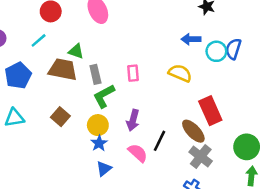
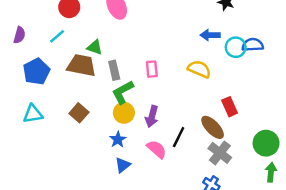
blue semicircle: (233, 49) -> (253, 45), turned 70
red rectangle: (210, 111) -> (230, 107), size x0.7
yellow circle: (98, 125) -> (124, 113), moved

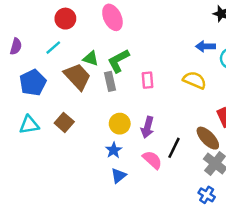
brown trapezoid: (81, 65) -> (77, 77), turned 36
green L-shape: (123, 92) -> (118, 61), moved
brown square: (79, 113) -> (64, 122), moved

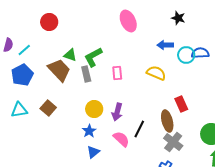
pink ellipse: (112, 17) -> (128, 21), moved
cyan line: (53, 48) -> (24, 50), moved
brown ellipse: (208, 138) -> (167, 121), turned 30

